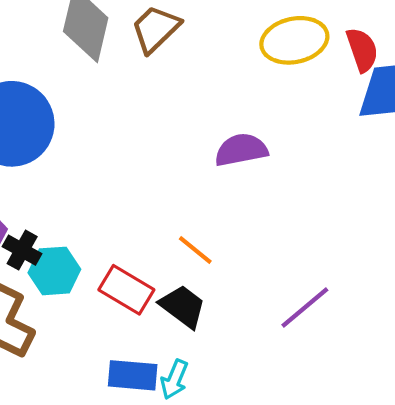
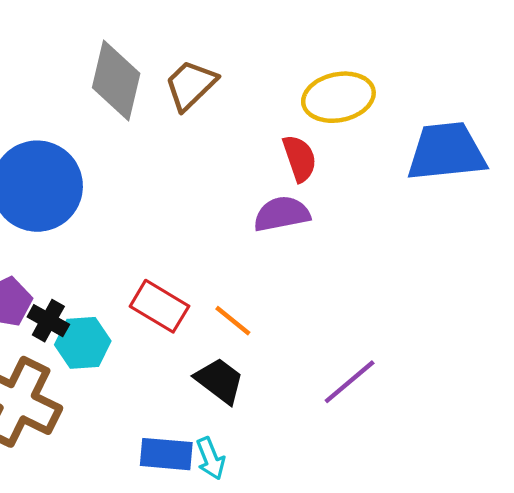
red semicircle: (362, 50) -> (300, 158), moved
red rectangle: (126, 290) -> (159, 306), moved
cyan arrow: (174, 379) -> (211, 458), turned -45

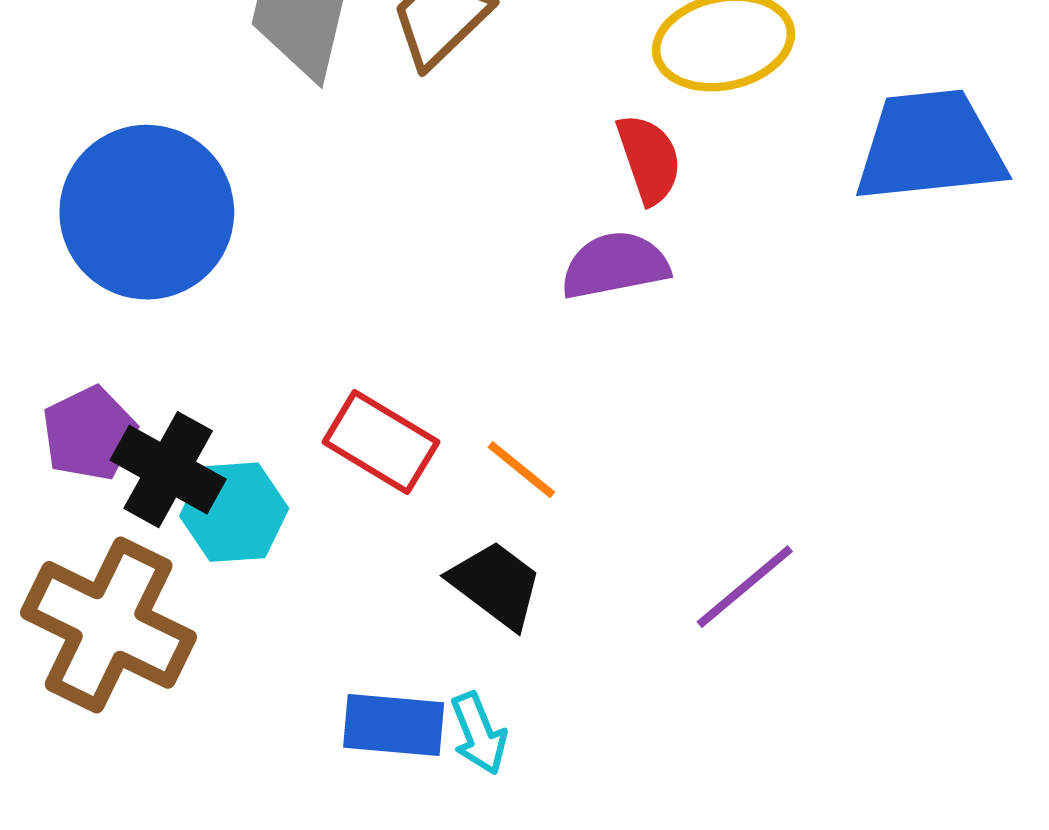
black cross: (48, 321) -> (168, 470), size x1.4

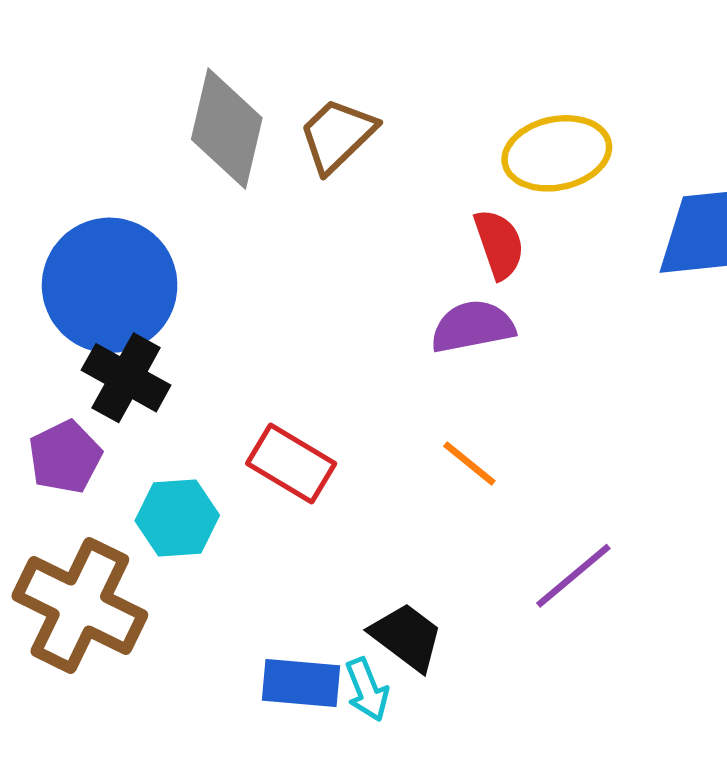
black cross: (168, 470) -> (126, 378), moved
orange line: (521, 470) -> (469, 464), moved
black trapezoid: (496, 585) -> (407, 637), moved

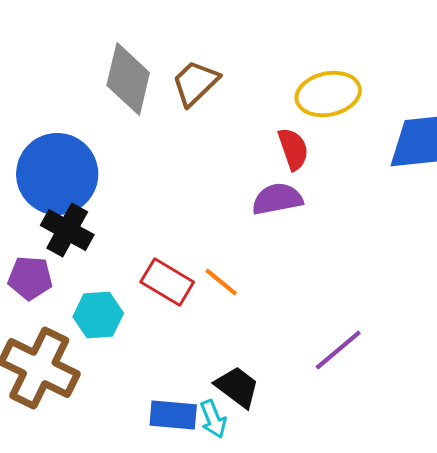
purple pentagon: (65, 457) -> (30, 278), turned 30
orange line: (469, 464) -> (221, 282), moved

